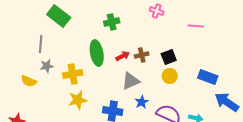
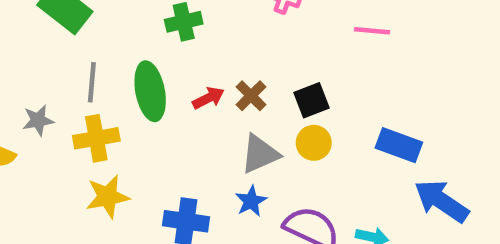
gray line: (41, 44) -> (92, 82), moved
brown cross: (142, 55) -> (251, 96), turned -32
gray triangle: (131, 81) -> (260, 154), moved

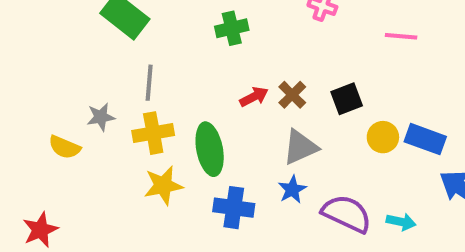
green ellipse: (150, 91) -> (210, 149), moved
yellow circle: (314, 143) -> (383, 137), moved

